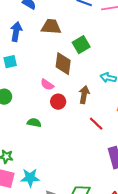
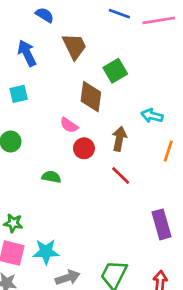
brown trapezoid: (51, 27) -> (74, 46), turned 60
blue arrow: (16, 32) -> (27, 53), turned -36
red line: (96, 124) -> (121, 176), moved

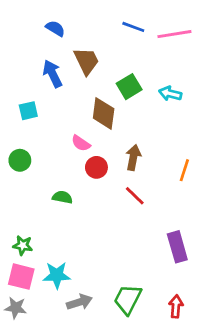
blue arrow: (27, 53) -> (52, 74), moved
cyan arrow: (152, 116) -> (170, 94), moved

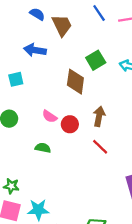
blue line: (133, 27) -> (99, 13), turned 36
brown trapezoid: (87, 61) -> (62, 25), moved
blue arrow: (52, 74) -> (35, 50), turned -55
pink semicircle: (81, 143) -> (50, 116), moved

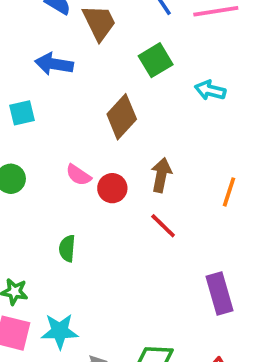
green square: (96, 60) -> (156, 60), moved
brown diamond: (75, 82) -> (122, 117), turned 35
green semicircle: (43, 148) -> (67, 248), moved, turned -96

